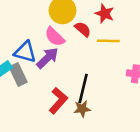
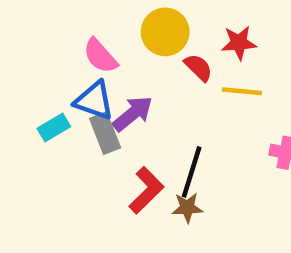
red star: (105, 14) -> (239, 43), turned -30
pink semicircle: (55, 37) -> (100, 56), moved
gray rectangle: (18, 74) -> (105, 133), moved

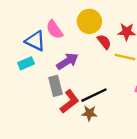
blue triangle: (94, 101) -> (35, 41), moved
gray rectangle: (105, 133) -> (56, 86), moved
black line: (192, 172) -> (94, 95), turned 40

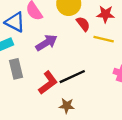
gray rectangle: (56, 86) -> (16, 69), moved
brown star: (89, 113) -> (67, 106), moved

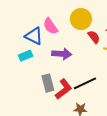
purple arrow: (46, 43) -> (62, 54), turned 36
gray rectangle: (16, 69) -> (48, 83), moved

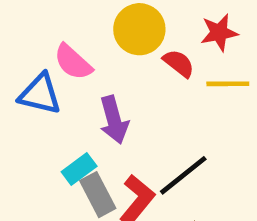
purple arrow: (62, 54) -> (114, 120), turned 84
cyan rectangle: (26, 56) -> (79, 169), moved

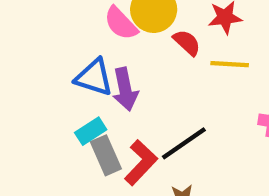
pink semicircle: (73, 62) -> (121, 23), moved
blue triangle: (40, 94) -> (94, 77), moved

